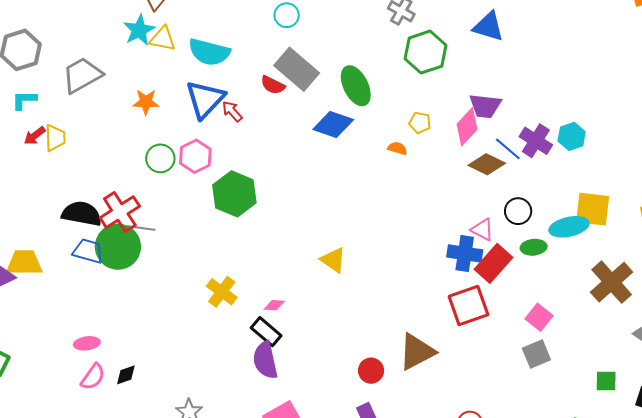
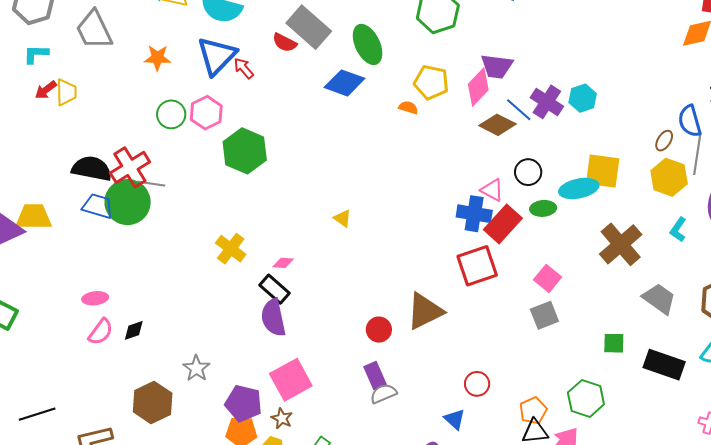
gray trapezoid: (82, 75) -> (94, 30), turned -87
yellow pentagon: (420, 123) -> (431, 82), size x1.6
yellow triangle: (333, 260) -> (343, 218), size x0.7

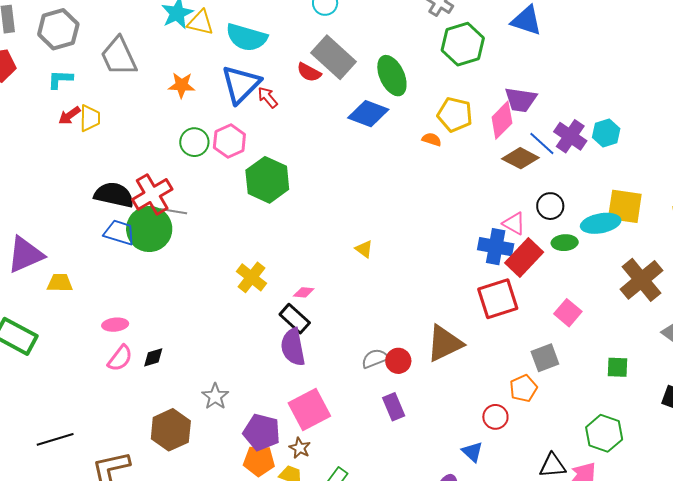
yellow trapezoid: (34, 217) -> (60, 283), moved, size x0.7
gray square: (544, 315) -> (545, 358), moved
green square: (614, 343) -> (618, 367), moved
gray semicircle: (383, 393) -> (375, 359), moved
orange pentagon: (533, 411) -> (523, 388), moved

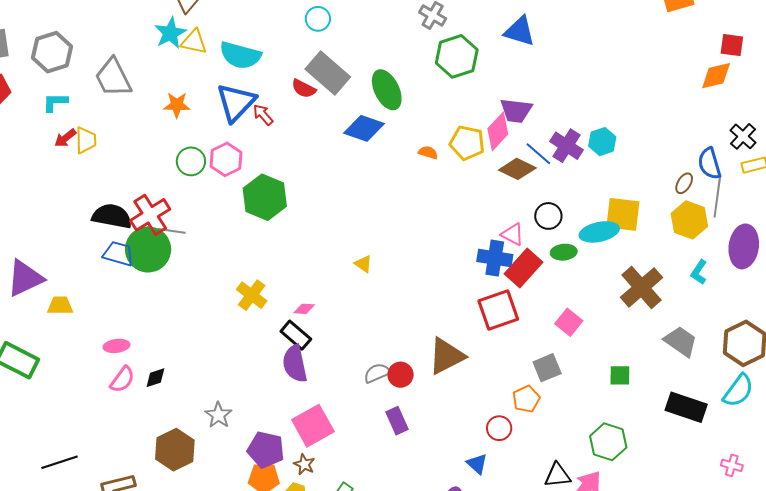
yellow pentagon: (455, 115) -> (467, 143), moved

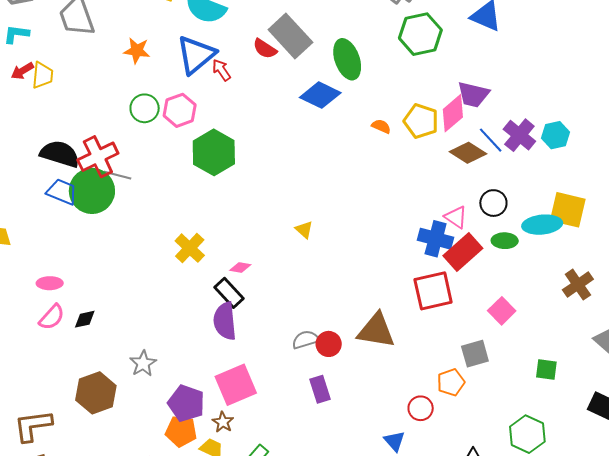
brown cross: (642, 287) -> (578, 285), size x0.7
brown triangle: (446, 356) -> (376, 331), turned 30

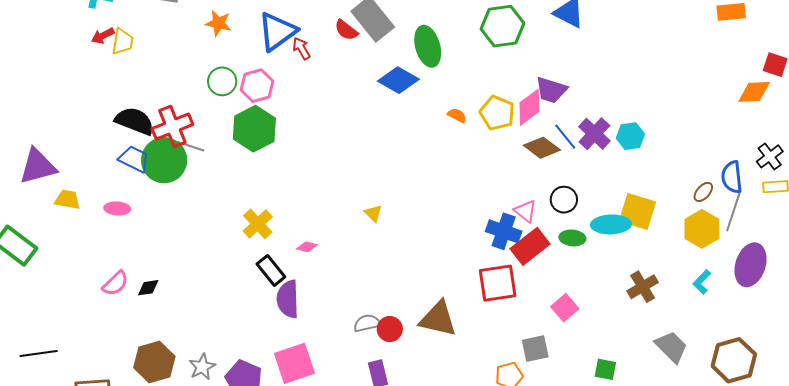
green hexagon: (214, 152) -> (254, 129), moved
pink ellipse: (50, 283) -> (117, 208), moved
black rectangle: (229, 293) -> (271, 270), moved
gray star: (143, 363) -> (202, 367), moved

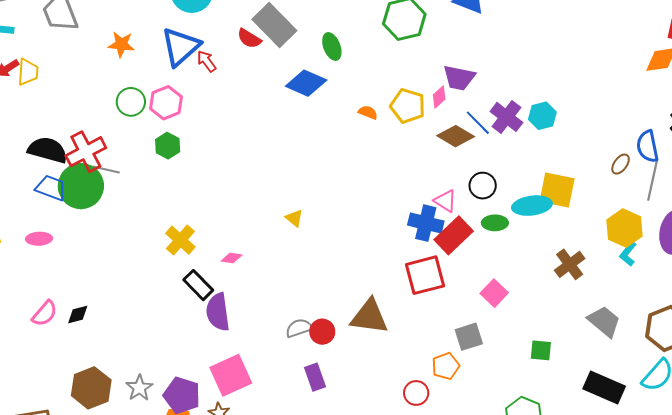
green ellipse: (428, 46) -> (332, 46), size x0.7
pink diamond: (529, 107) -> (439, 97), size x0.6
green hexagon: (254, 129) -> (168, 146), size x0.6
yellow hexagon: (702, 229) -> (624, 228), moved

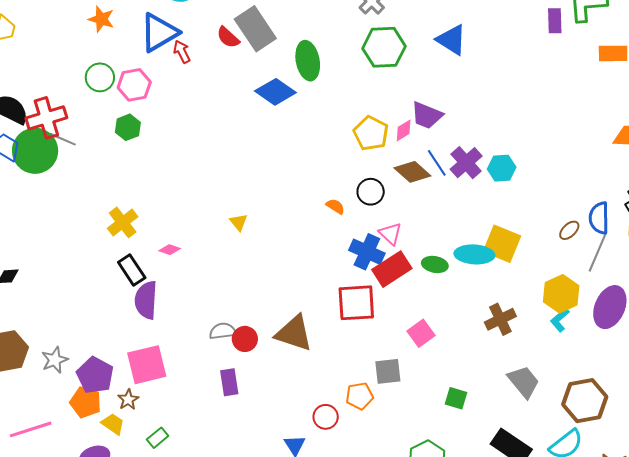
green ellipse: (332, 46) -> (308, 61), size x1.4
orange semicircle: (368, 112) -> (335, 206), moved
black circle: (483, 186) -> (371, 192), moved

